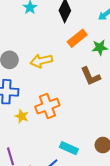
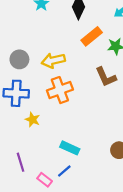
orange cross: (47, 106) -> (60, 90), moved
cyan rectangle: (69, 148) -> (70, 148), moved

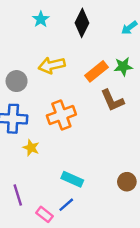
orange rectangle: (92, 36) -> (97, 71), moved
yellow arrow: (53, 60) -> (52, 65), moved

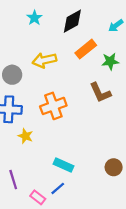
black diamond: (82, 23) -> (72, 21), turned 35
orange rectangle: (97, 71) -> (86, 49), moved

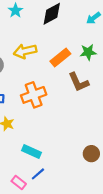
orange rectangle: (86, 49) -> (60, 58), moved
cyan rectangle: (63, 165) -> (32, 152), moved

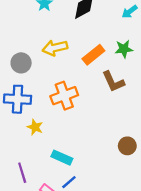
brown circle: (91, 154) -> (127, 146), moved

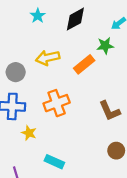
green star: (124, 49) -> (105, 46), moved
brown L-shape: (113, 82) -> (110, 111), moved

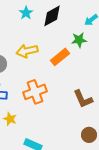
cyan star: (38, 16) -> (26, 13), moved

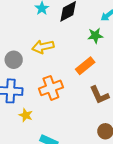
orange rectangle: (60, 57) -> (85, 66), moved

